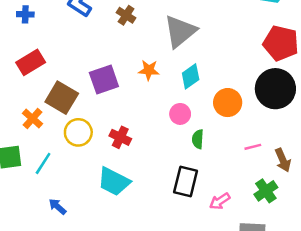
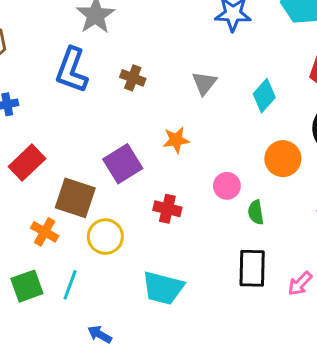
gray triangle: (180, 31) -> (204, 83), size x0.6
cyan diamond: (191, 76) -> (264, 96), moved
red cross: (120, 137) -> (167, 209), moved

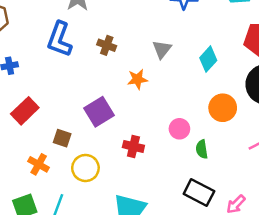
orange star: (176, 140) -> (137, 79), moved
brown square: (75, 198) -> (62, 138), size x0.6
black rectangle: (252, 268) -> (199, 192), turned -64

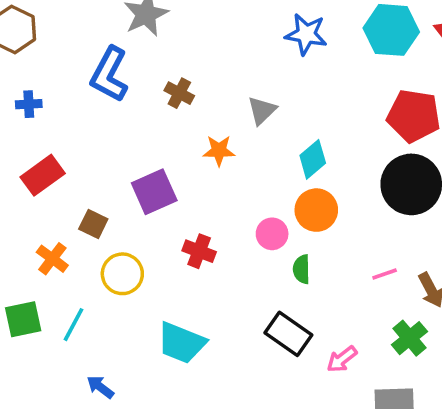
cyan diamond: (208, 59) -> (313, 159), moved
orange circle: (223, 108) -> (316, 210), moved

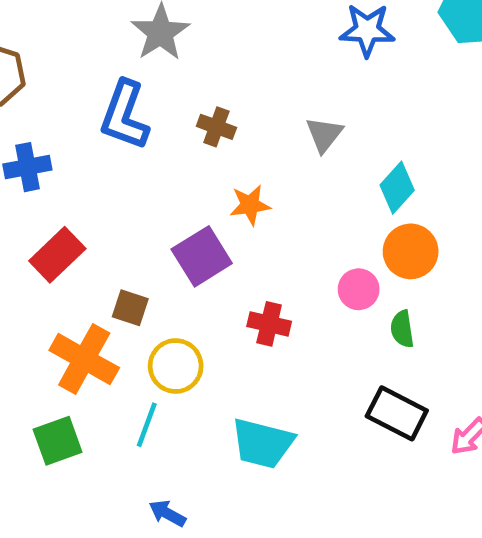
blue cross: (29, 104) -> (27, 167), size x1.4
orange star: (219, 151) -> (250, 205), moved
orange cross: (52, 259) -> (84, 359), size x1.6
cyan line: (74, 325) -> (147, 425), moved

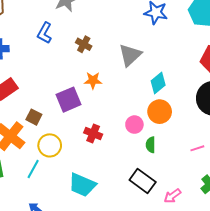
blue L-shape: (125, 115) -> (45, 33), size x0.7
gray triangle: (324, 135) -> (130, 55), size x1.4

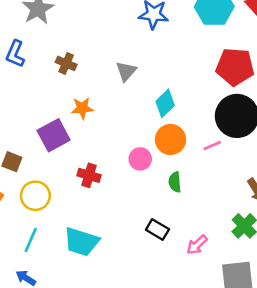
gray triangle: (130, 55) -> (126, 71), size x0.7
green semicircle: (151, 145) -> (175, 182), moved
pink line: (197, 148) -> (212, 146), moved
cyan line: (33, 169) -> (31, 240), moved
black rectangle: (143, 181) -> (157, 230), size x0.7

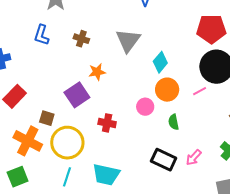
gray triangle: (126, 71) -> (128, 40), size x1.5
yellow circle: (35, 196) -> (67, 143), size x1.4
black rectangle: (157, 230) -> (164, 160), size x1.4
pink arrow: (197, 245) -> (194, 158), moved

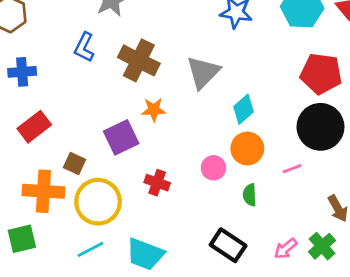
brown cross: (81, 39) -> (139, 60), size x1.8
pink line: (200, 91) -> (292, 169), moved
orange cross: (28, 141) -> (43, 191), turned -32
pink arrow: (194, 158) -> (286, 249), moved
cyan line: (67, 177) -> (91, 249), turned 36

